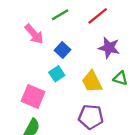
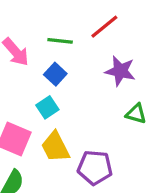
green line: (60, 15) -> (60, 41), moved, turned 36
yellow trapezoid: (92, 82) -> (55, 147), moved

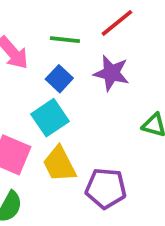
purple star: (120, 71) -> (111, 73), moved
cyan square: (47, 107) -> (50, 118), size x1.4

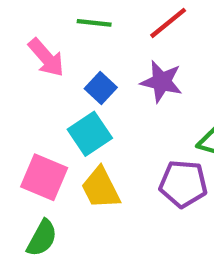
green line: (65, 40) -> (94, 23), moved
purple pentagon: (106, 188) -> (183, 184), moved

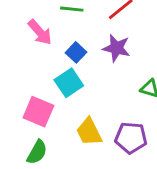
purple pentagon: (183, 184) -> (131, 138), moved
yellow trapezoid: (101, 188) -> (89, 132), moved

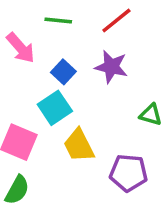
yellow trapezoid: (89, 132) -> (79, 145), moved

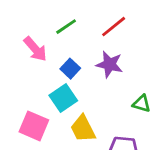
green line: (58, 21) -> (66, 27), turned -40

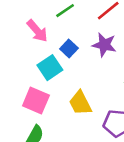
cyan square: (63, 98) -> (50, 68), moved

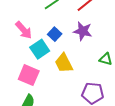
pink arrow: (37, 31) -> (24, 30), moved
yellow trapezoid: (80, 103) -> (64, 63), moved

